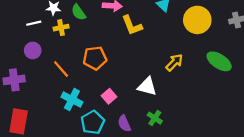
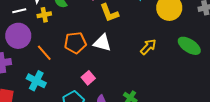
purple circle: (33, 50) -> (18, 36), size x1.6
white triangle: (147, 86) -> (102, 43), moved
cyan cross: (72, 99) -> (36, 81), moved

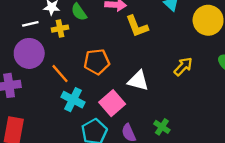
white triangle: (102, 43) -> (138, 81), moved
pink square: (88, 78) -> (112, 103), size x1.5
cyan cross: (36, 81) -> (73, 100), moved

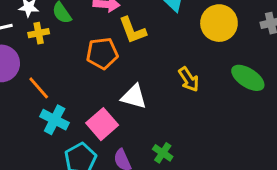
orange pentagon: (97, 62) -> (102, 53), moved
yellow arrow: (183, 66) -> (189, 79), turned 102

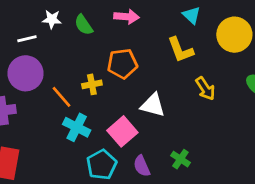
yellow L-shape: (132, 30) -> (180, 50), moved
yellow cross: (39, 33) -> (92, 84), moved

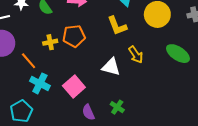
yellow cross: (92, 84) -> (50, 42), moved
white triangle: (153, 105) -> (111, 67), moved
cyan pentagon: (102, 165) -> (21, 111), moved

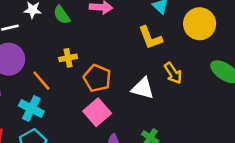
orange pentagon: (74, 36) -> (97, 78), moved, turned 30
cyan cross: (40, 83) -> (31, 108), moved

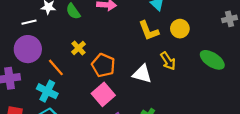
yellow circle: (200, 24) -> (180, 29), moved, size x0.7
yellow cross: (68, 58) -> (79, 48), turned -32

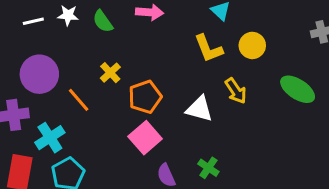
white line: (29, 22) -> (33, 21), moved
orange pentagon: (103, 65) -> (145, 97), turned 30
cyan cross: (47, 91) -> (50, 138), moved, turned 30

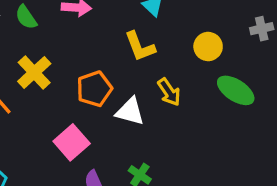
yellow circle: (252, 45) -> (208, 47), moved
yellow cross: (110, 73) -> (34, 73), size x1.5
orange pentagon: (145, 97) -> (94, 89), moved

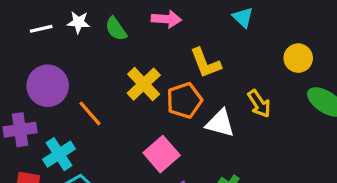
yellow L-shape: (140, 47) -> (205, 63), moved
yellow cross: (34, 73) -> (144, 84), moved

